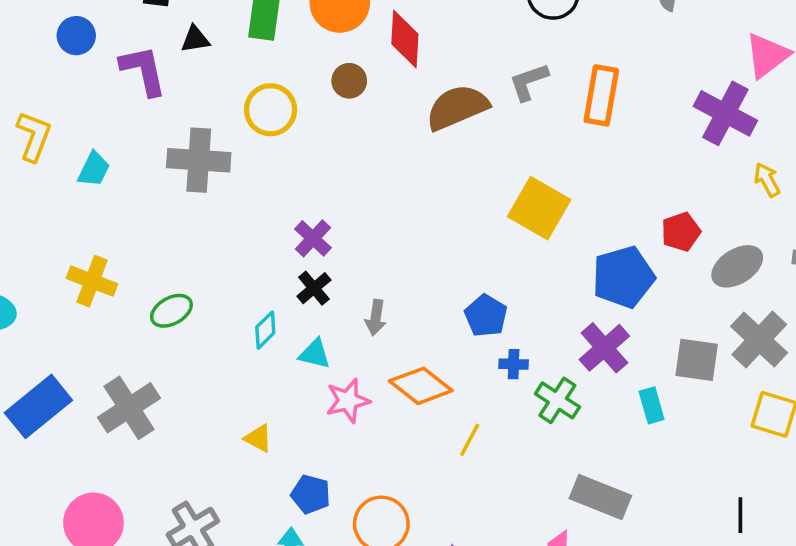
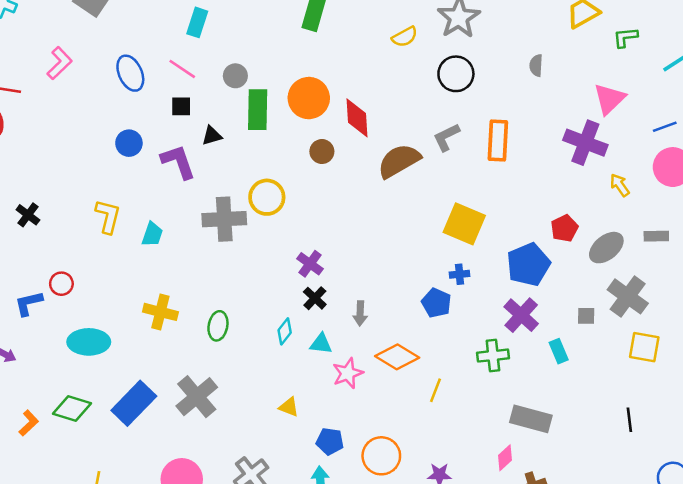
yellow circle: (271, 110) -> (267, 197), moved
green ellipse: (171, 311) -> (218, 326), turned -44
gray square: (697, 360) -> (586, 316), size x0.6
blue cross: (514, 364) -> (460, 274), moved
green cross: (557, 400) -> (493, 356), turned -32

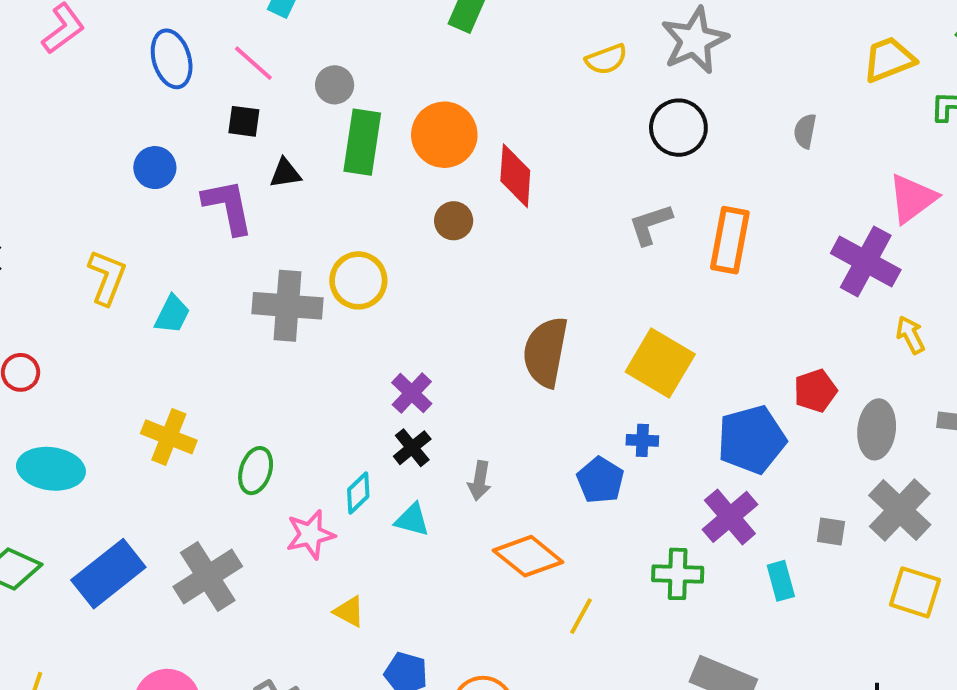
brown semicircle: (399, 161) -> (545, 352), moved, turned -57
gray ellipse: (606, 248) -> (877, 429), turned -52
pink star: (348, 373) -> (310, 534), moved

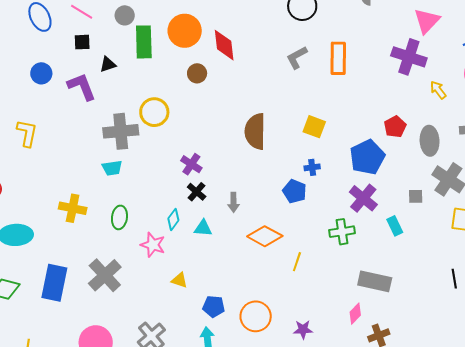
cyan trapezoid: (172, 314) -> (112, 168), moved, turned 65
yellow square: (660, 363) -> (314, 127), size x0.7
pink star: (310, 534) -> (153, 245), turned -30
blue rectangle: (108, 574) -> (54, 283), turned -30

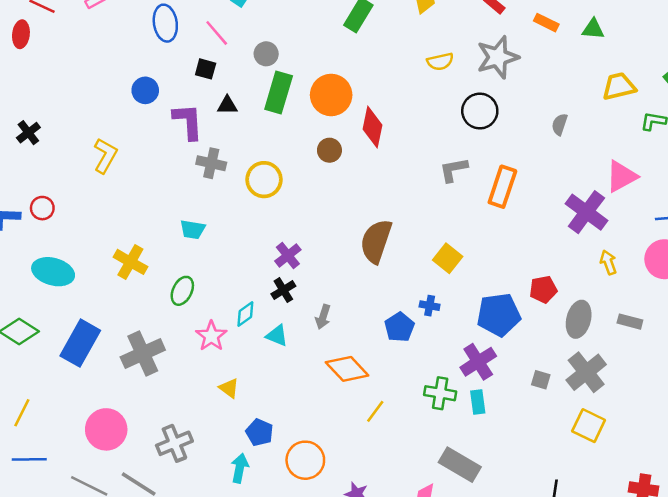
gray cross: (121, 131) -> (211, 163), moved, size x0.7
cyan rectangle: (395, 226) -> (478, 402), moved

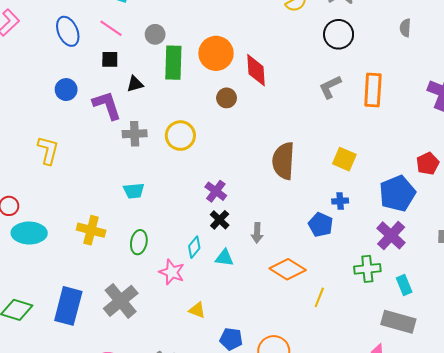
cyan ellipse: (53, 272) -> (29, 233), moved
cyan rectangle: (478, 402) -> (404, 285), moved

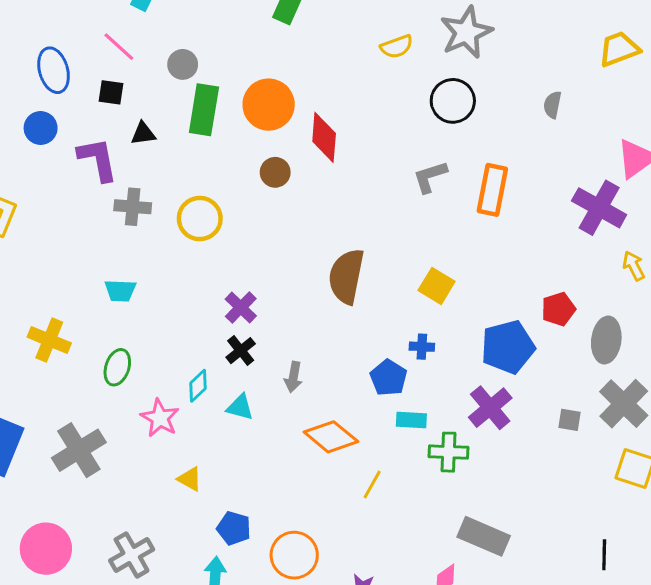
blue ellipse: (68, 31) -> (54, 70), moved
cyan rectangle: (404, 285) -> (411, 420), moved, turned -72

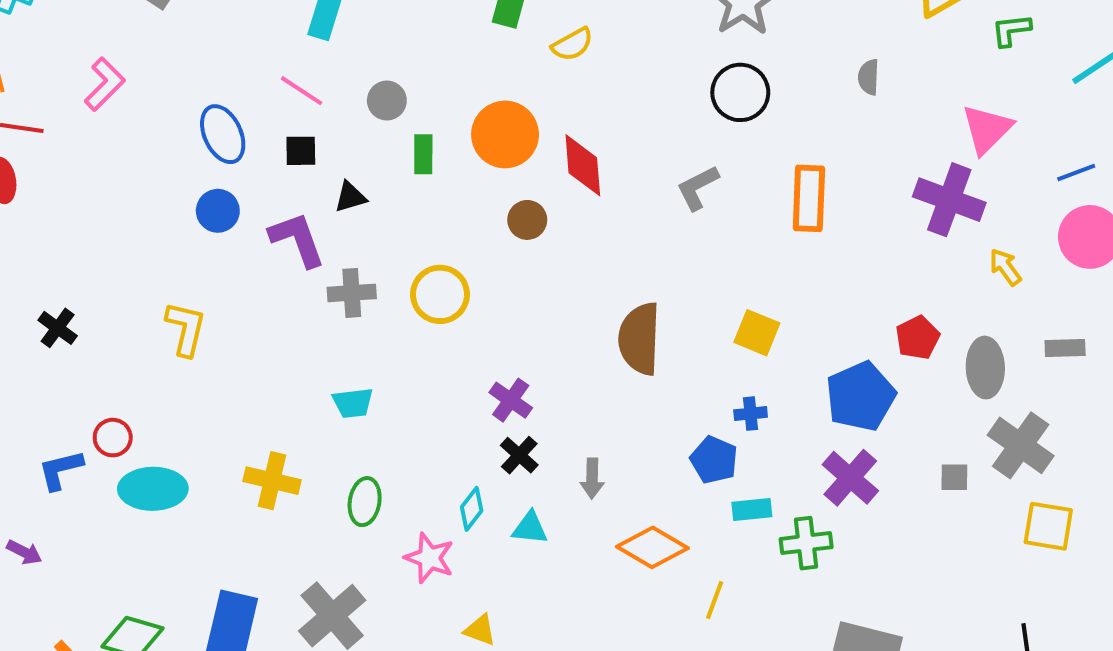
yellow semicircle: (397, 47) -> (572, 44), moved
green rectangle: (204, 110) -> (423, 154), size x0.6
gray L-shape: (430, 177) -> (698, 188), moved

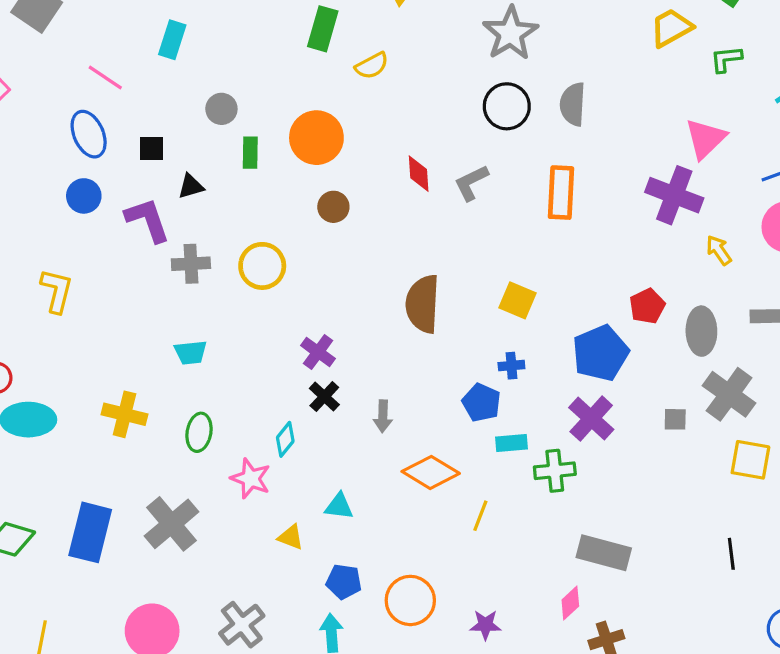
gray semicircle: (869, 77) -> (573, 104), moved, size x1.5
pink line: (302, 91) -> (105, 78), moved
red diamond: (583, 165) -> (419, 174), moved, size x0.7
cyan triangle: (530, 528) -> (339, 506), moved

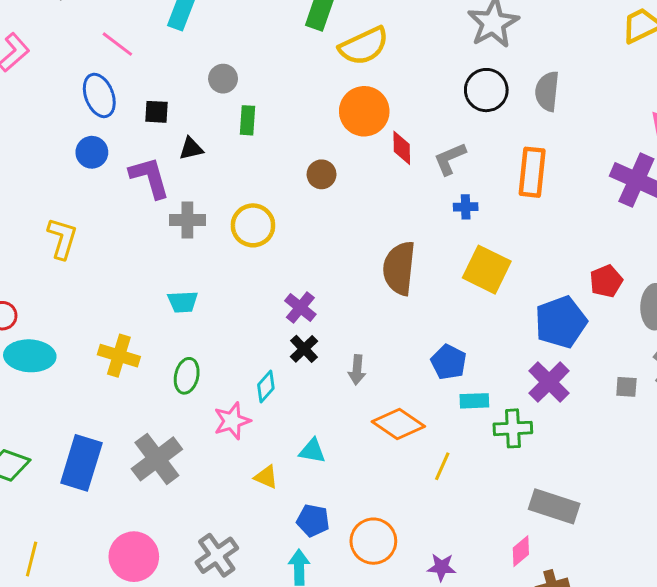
yellow semicircle: (372, 66) -> (364, 46), size x1.6
orange circle: (316, 138) -> (364, 111), moved
yellow square: (518, 300) -> (487, 270), size x1.4
blue cross: (511, 366) -> (466, 207), moved
pink star: (251, 478) -> (232, 421), turned 30

